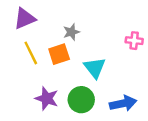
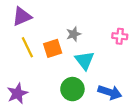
gray star: (71, 32) -> (74, 34), moved
purple star: (47, 98) -> (17, 93), moved, turned 30
blue arrow: (123, 103) -> (110, 92), turned 30

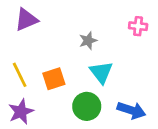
pink cross: (120, 36) -> (138, 26), moved
yellow line: (27, 47) -> (20, 75), moved
orange square: (53, 48) -> (54, 79), moved

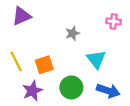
cyan triangle: (101, 72) -> (96, 59), moved
purple star: (21, 112) -> (32, 91), moved

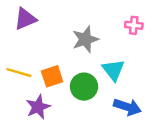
gray star: (72, 33) -> (85, 39), size x1.5
yellow line: (16, 61) -> (19, 73), turned -48
green circle: (71, 87) -> (84, 87), moved

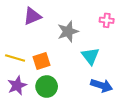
purple triangle: (25, 19) -> (32, 16), moved
green circle: (84, 87) -> (47, 87), moved
purple star: (38, 107) -> (17, 85), moved

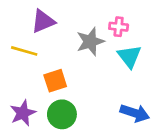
pink cross: (107, 20) -> (119, 27), moved
cyan triangle: (90, 56) -> (129, 56), moved
yellow line: (15, 58) -> (24, 51), moved

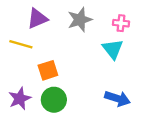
pink cross: (119, 27) -> (121, 23), moved
gray star: (90, 41) -> (80, 20), moved

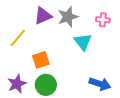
purple triangle: (37, 18) -> (43, 16), moved
yellow line: (21, 44) -> (18, 38), turned -66
cyan triangle: (113, 49) -> (83, 42), moved

